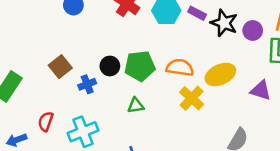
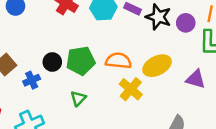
green triangle: (136, 106) -> (78, 98), turned -35

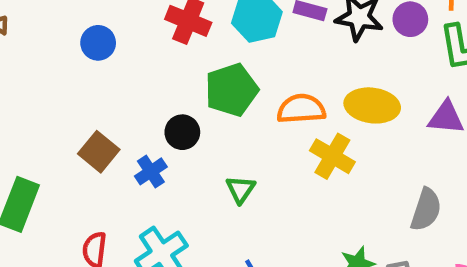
green pentagon: (81, 61) -> (231, 90), moved
yellow ellipse: (157, 66) -> (372, 105), turned 44

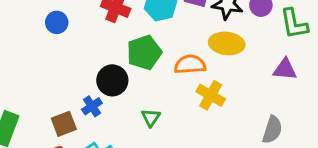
yellow ellipse: (372, 105) -> (227, 43), moved
black circle: (182, 132) -> (112, 80), size x1.4
brown square: (99, 152) -> (64, 124), moved, turned 30

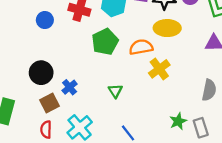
blue circle: (57, 22) -> (45, 20), moved
black circle: (112, 80) -> (41, 73), moved
yellow cross: (211, 95) -> (159, 69), turned 30

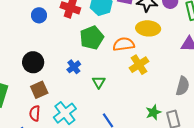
blue cross: (70, 87) -> (74, 67), moved

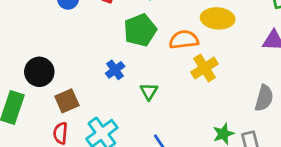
black circle: (33, 62) -> (39, 72), moved

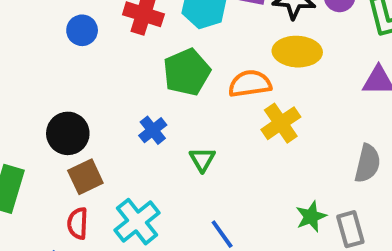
black circle: (39, 72) -> (68, 133), moved

